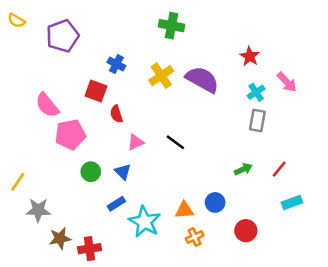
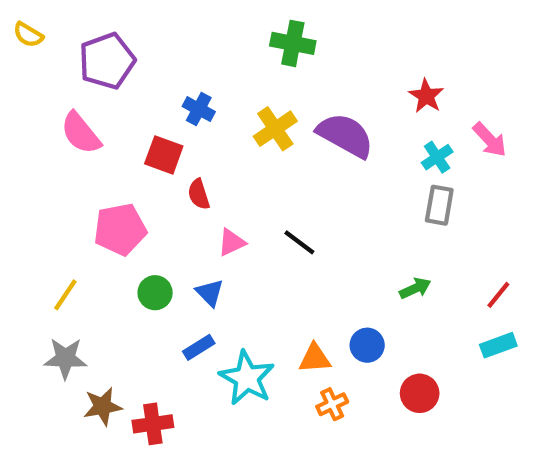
pink semicircle: (47, 105) -> (81, 133), moved
red line: (279, 169) -> (498, 295), moved
yellow line: (18, 182) -> (65, 295), moved

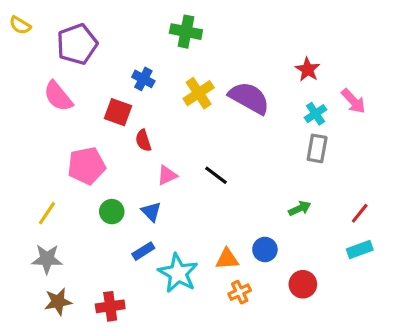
green cross: (293, 43) -> (186, 32), moved
brown star: (103, 406) -> (58, 302), moved

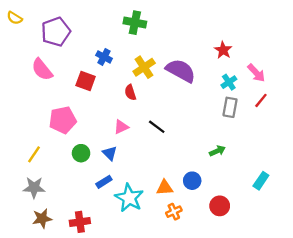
red semicircle: (143, 141) -> (130, 92), moved
red line: (360, 213) -> (261, 100), moved
cyan rectangle: (360, 249) -> (261, 181), turned -36

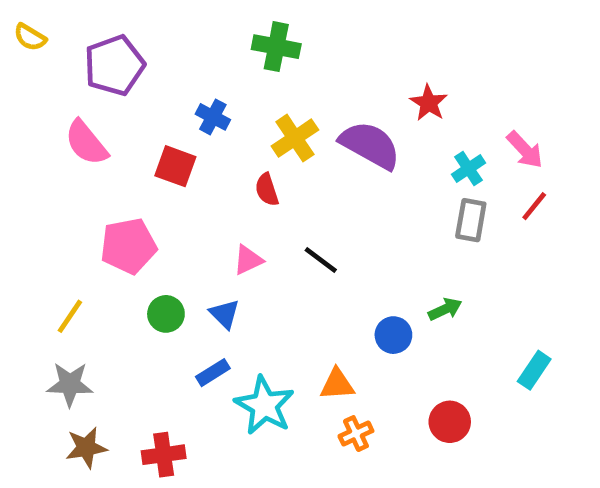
red star: (223, 50) -> (429, 103), moved
blue circle: (192, 181) -> (393, 335), moved

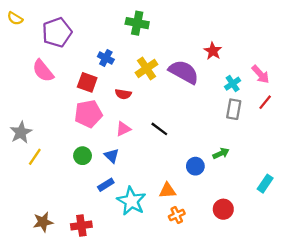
red semicircle: (267, 190) -> (123, 94), moved, turned -63
pink pentagon: (128, 246) -> (88, 114), moved
gray star: (70, 384) -> (21, 132), moved, turned -30

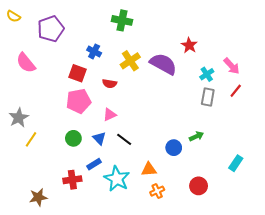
pink semicircle: (43, 71) -> (26, 63), moved
black line: (159, 129) -> (124, 139), moved
red cross: (81, 225) -> (72, 180), moved

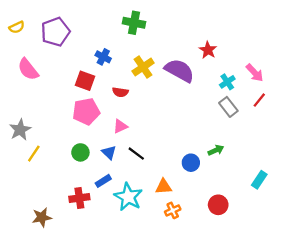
yellow semicircle: (13, 16) -> (17, 27), moved, turned -56
gray rectangle: (208, 97) -> (228, 107), turned -48

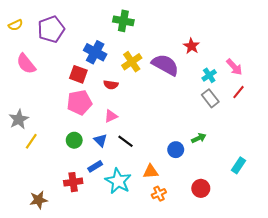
blue cross: (103, 57) -> (95, 52), size x1.5

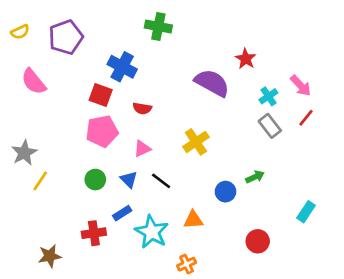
yellow cross: (132, 62) -> (196, 142), moved
orange cross: (159, 194) -> (187, 264), moved

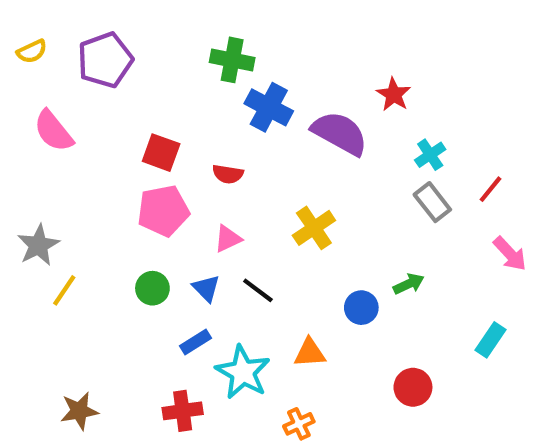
green cross: (158, 27) -> (232, 60), moved
blue cross: (122, 67) -> (269, 107), moved
pink arrow: (301, 86) -> (510, 254), moved
red cross: (94, 233) -> (183, 411), moved

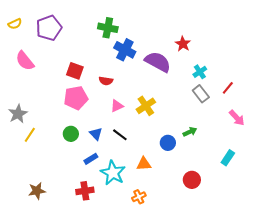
pink triangle: (228, 239) -> (117, 106), moved

